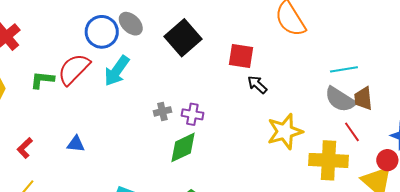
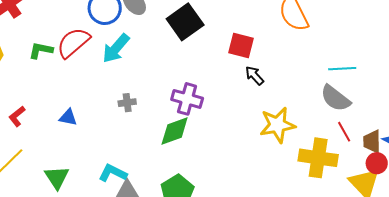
brown trapezoid: (363, 98) -> (372, 142), moved
gray cross: (162, 111) -> (127, 103), moved
purple cross: (192, 114) -> (187, 99), size x1.4

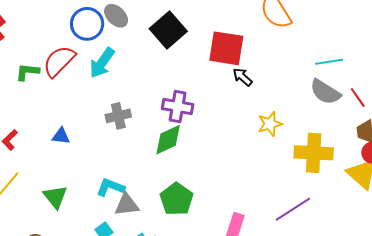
red square: (241, 45) -> (226, 48), size x1.4
gray cross: (127, 103) -> (118, 116), size x1.4
yellow star: (277, 125) -> (270, 124), size x0.7
red line: (344, 132) -> (358, 97), moved

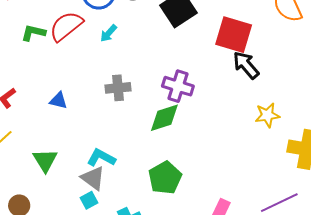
cyan arrow: (102, 63) -> (108, 33), size x0.6
black arrow: (242, 77) -> (246, 65), size x1.4
gray triangle: (127, 205) -> (93, 178), moved, turned 36

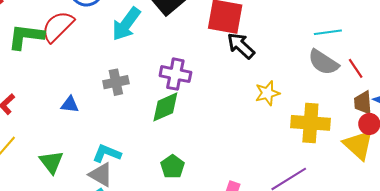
green L-shape: (33, 33) -> (26, 36), size x1.5
cyan arrow: (108, 33) -> (126, 24), moved, size x1.8
blue triangle: (58, 101) -> (70, 105), moved
green pentagon: (165, 178) -> (173, 167), size x0.7

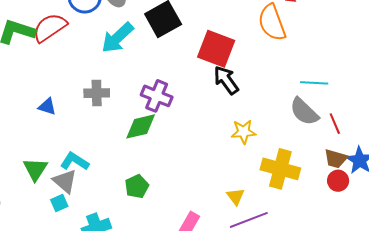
brown trapezoid: (363, 103) -> (336, 159), turned -80
yellow triangle: (358, 145) -> (235, 196), moved, size x0.6
green triangle: (51, 162) -> (35, 169), moved

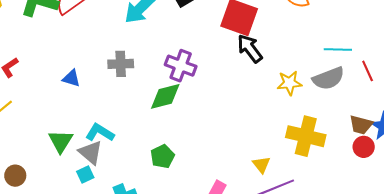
gray semicircle: (304, 112) -> (328, 78), turned -64
red line: (335, 124) -> (368, 71), moved
yellow star: (244, 132) -> (289, 83), moved

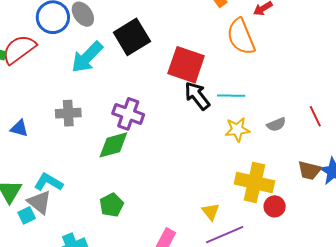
cyan line: (338, 50) -> (231, 96), moved
gray semicircle: (328, 78) -> (276, 124), size x0.6
red circle: (364, 147) -> (275, 206), moved
cyan square: (85, 174) -> (27, 215), moved

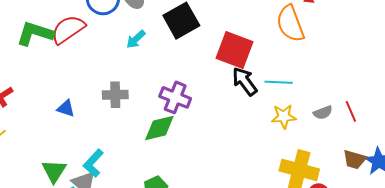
cyan arrow: (87, 57) -> (136, 39), size x0.6
red line: (315, 116) -> (351, 111), moved
cyan L-shape: (48, 182) -> (93, 163), turned -80

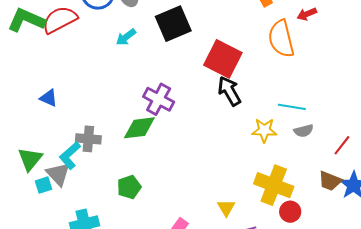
cyan line: (279, 82) -> (292, 107), moved
gray cross: (115, 95) -> (88, 139), moved
red line: (351, 111) -> (342, 145), moved, turned 55

